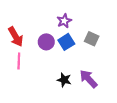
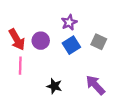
purple circle: (46, 42) -> (41, 41), moved
black star: (64, 80) -> (54, 86), moved

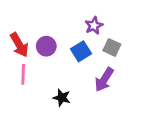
purple star: (69, 22) -> (94, 26), moved
purple arrow: (95, 85) -> (104, 80), moved, turned -105

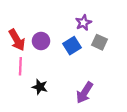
purple arrow: (104, 80) -> (85, 93), moved
black star: (62, 98) -> (40, 87), moved

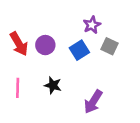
pink line: (20, 66) -> (18, 88), moved
black star: (40, 87) -> (53, 85), moved

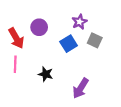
purple circle: (45, 45) -> (39, 27), moved
pink line: (18, 88) -> (15, 64), moved

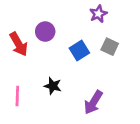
purple star: (79, 22) -> (98, 14), moved
pink line: (15, 64) -> (17, 96), moved

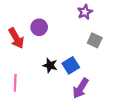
blue square: (79, 50) -> (71, 65), moved
black star: (53, 86) -> (50, 65), moved

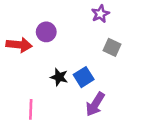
red arrow: (16, 38) -> (19, 45), turned -54
pink line: (15, 83) -> (31, 109), moved

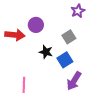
gray square: (112, 47) -> (69, 37), moved, turned 32
black star: (59, 77) -> (46, 52), moved

